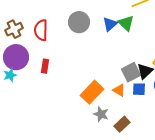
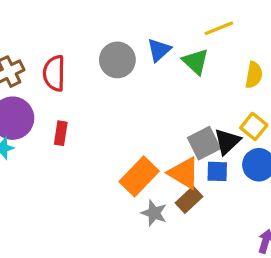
blue triangle: (110, 24) -> (159, 50), moved
orange triangle: (119, 90) -> (184, 173), size x1.5
brown rectangle: (122, 124) -> (189, 200), moved

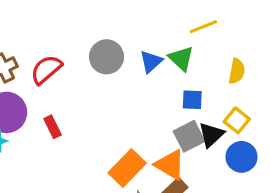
blue triangle: (159, 50) -> (151, 62), moved
red semicircle: (54, 73) -> (46, 70), turned 48
red rectangle: (61, 133) -> (53, 127), turned -35
blue square: (217, 171) -> (192, 100), moved

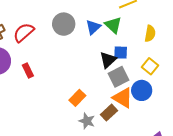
black triangle: (211, 135) -> (108, 60), moved
blue circle: (242, 157) -> (142, 90), moved
orange triangle: (170, 165) -> (123, 98), moved
orange rectangle: (127, 168) -> (77, 98), size x0.7

